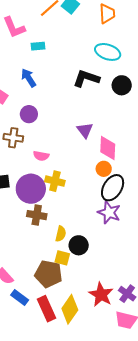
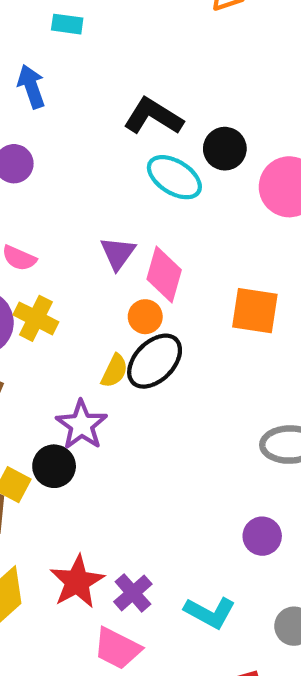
cyan ellipse: (108, 52) -> (174, 177), moved
purple triangle: (85, 130) -> (118, 253), moved
purple star: (109, 212) -> (82, 425), moved
yellow semicircle: (61, 234) -> (114, 371), moved

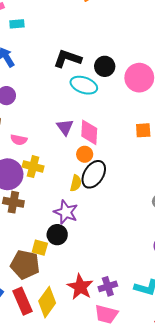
orange square: (255, 311) -> (143, 130), moved, size x0.7
purple cross: (133, 593) -> (108, 286), turned 36

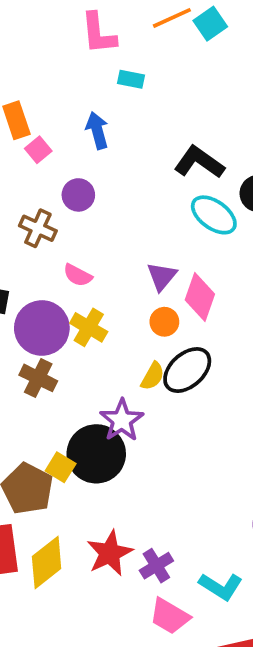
orange circle: (85, 154) -> (164, 322), moved
black circle: (57, 235) -> (96, 454), size x1.6
purple cross: (108, 286) -> (156, 566), turned -30
pink trapezoid: (106, 314) -> (170, 616), moved

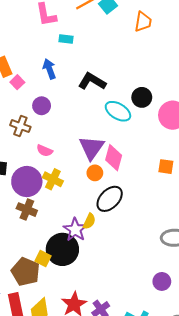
black L-shape: (199, 162) -> (92, 81), moved
purple triangle: (162, 276) -> (91, 148), size x1.5
yellow semicircle: (153, 376) -> (89, 221), moved

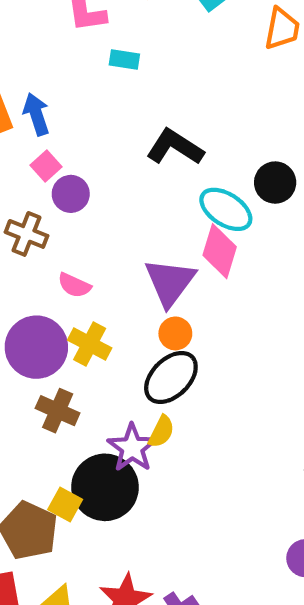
blue arrow: (49, 69) -> (36, 114), moved
pink square: (17, 82) -> (46, 166), moved
pink diamond: (114, 158) -> (220, 251), moved
black ellipse: (110, 199) -> (171, 377), moved
brown cross: (27, 210) -> (58, 411), moved

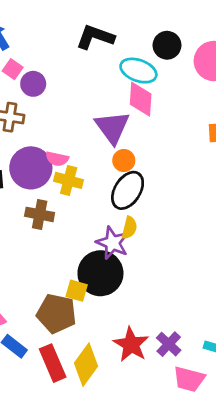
pink semicircle: (74, 285) -> (57, 159), moved
purple circle: (36, 347) -> (31, 168), moved
brown cross: (58, 411) -> (40, 214), moved

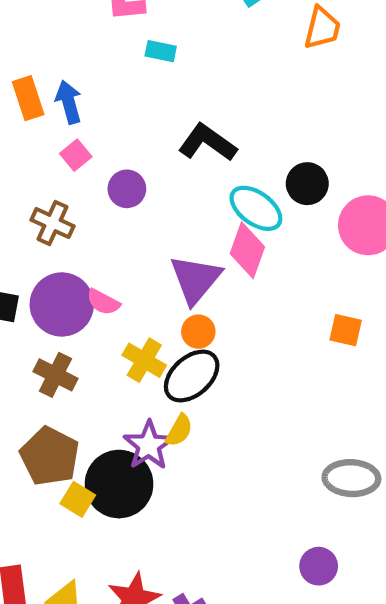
purple circle: (33, 84) -> (127, 189), moved
yellow cross: (69, 180) -> (144, 360), moved
brown pentagon: (56, 313) -> (50, 456), moved

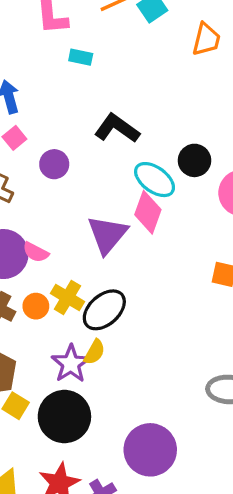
orange circle: (198, 332) -> (36, 306), moved
black circle: (119, 484) -> (64, 417), moved
purple circle: (319, 566) -> (150, 450), moved, size x1.8

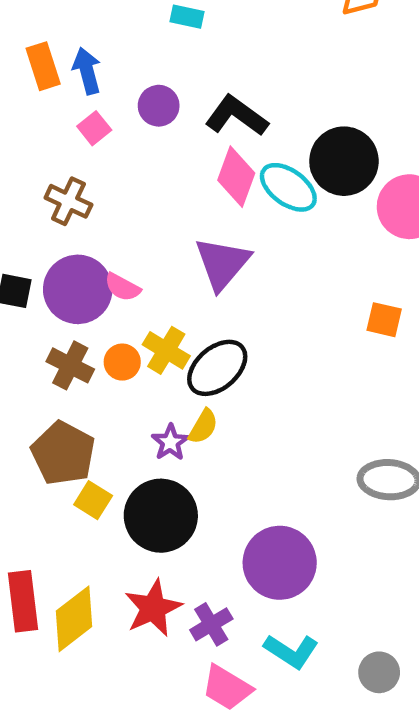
black circle: (194, 160) -> (344, 161), size x1.5
purple circle: (54, 164) -> (159, 106), moved
pink diamond: (148, 212) -> (236, 177), moved
purple star: (71, 364) -> (170, 442), size x0.7

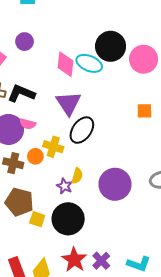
black L-shape: (237, 116) -> (21, 93), moved
black ellipse: (217, 368) -> (82, 130), moved
purple circle: (280, 563) -> (115, 184), moved

